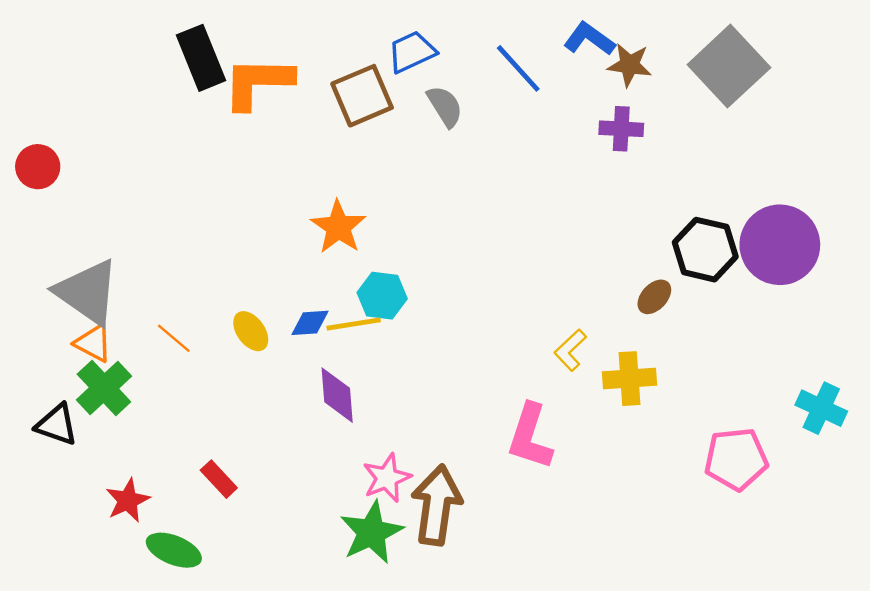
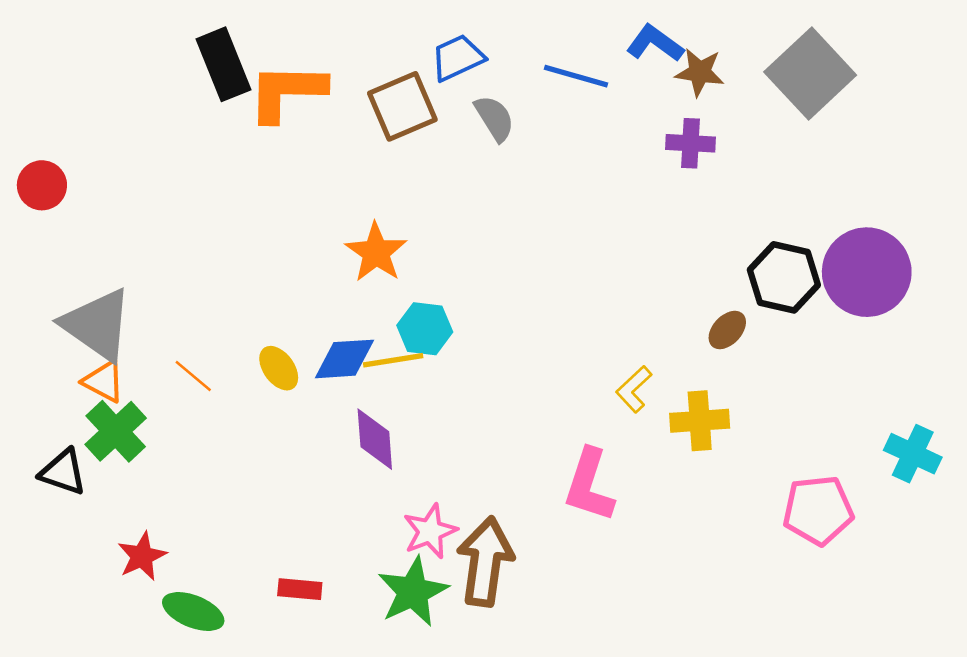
blue line: (518, 68) -> (576, 76), turned -32
blue diamond: (310, 323) -> (345, 359), size x1.4
red rectangle: (219, 479) -> (300, 589), moved, turned -42

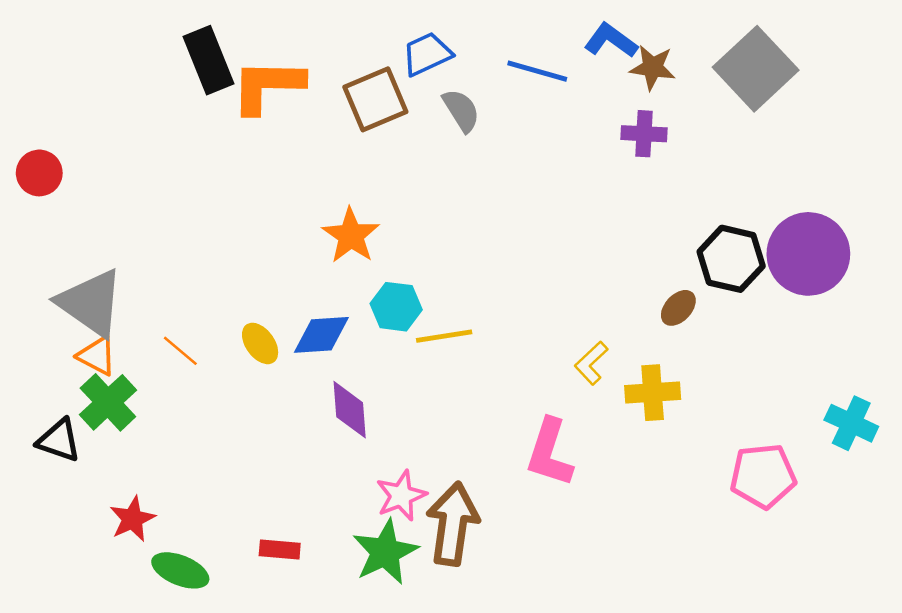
yellow line: (393, 360) -> (444, 336), moved

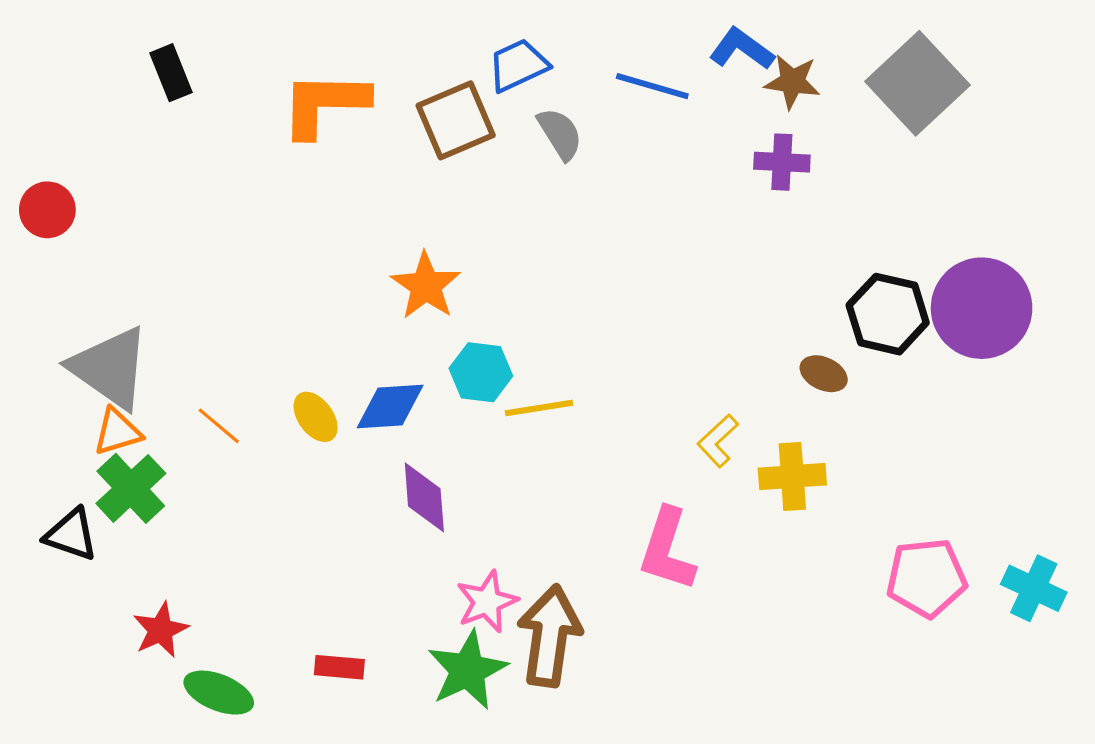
black rectangle: (209, 60) -> (171, 73), moved, size x0.7
brown ellipse: (678, 308) -> (824, 374), turned 72
orange triangle: (97, 356) -> (117, 432), turned -45
cyan cross: (851, 423) -> (1034, 588), moved

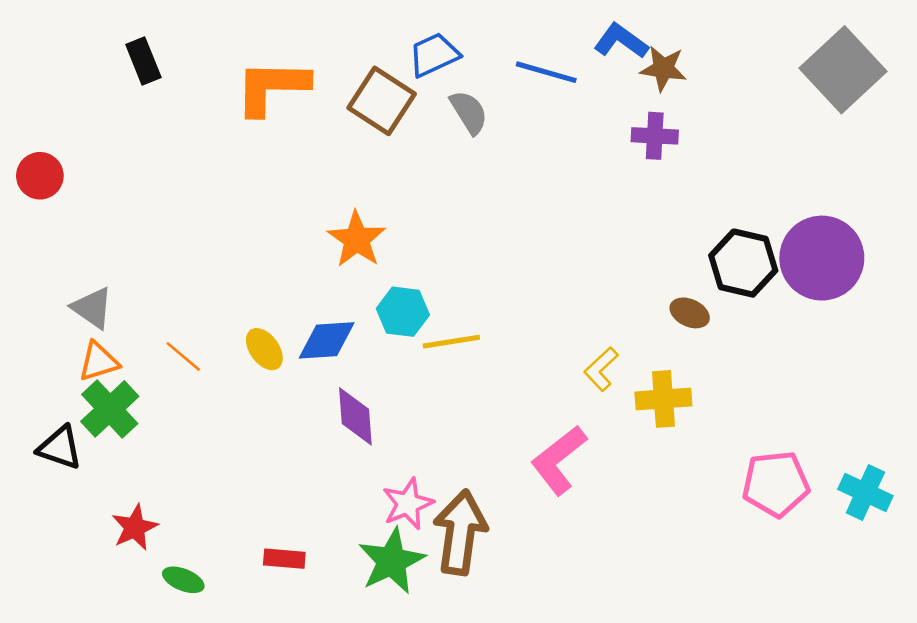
gray square: (918, 83) -> (843, 70), moved
brown square: (456, 120) -> (382, 101), turned -34
gray triangle: (110, 368) -> (92, 308), size x0.6
pink L-shape: (667, 550) -> (559, 460), turned 34
green ellipse: (219, 693) -> (183, 580), size x0.7

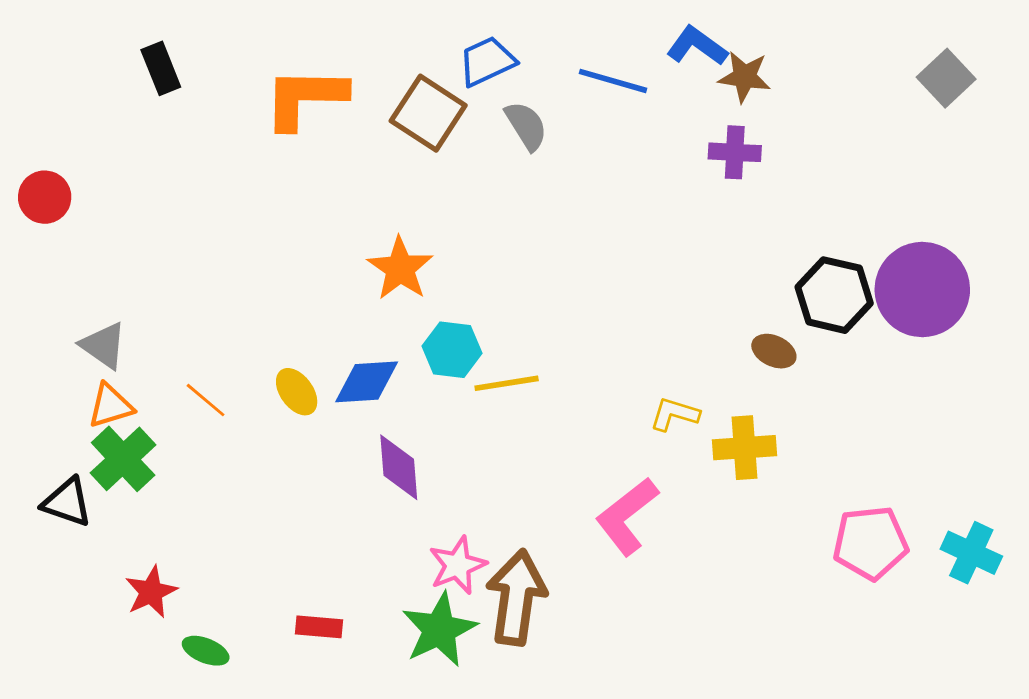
gray square: (843, 70) -> (946, 78), size x0.6
yellow L-shape: (601, 369) -> (675, 414), turned 60

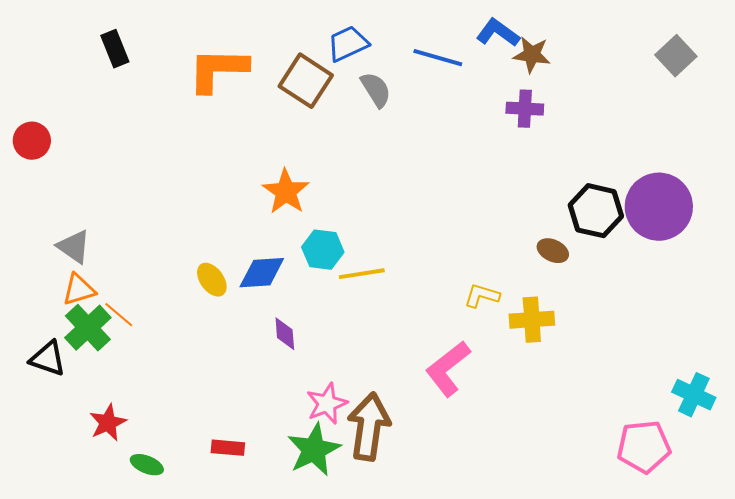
orange line: (206, 400) -> (119, 315), moved
purple diamond: (399, 467) -> (285, 334), size x0.7
pink pentagon: (871, 543) -> (644, 447), moved

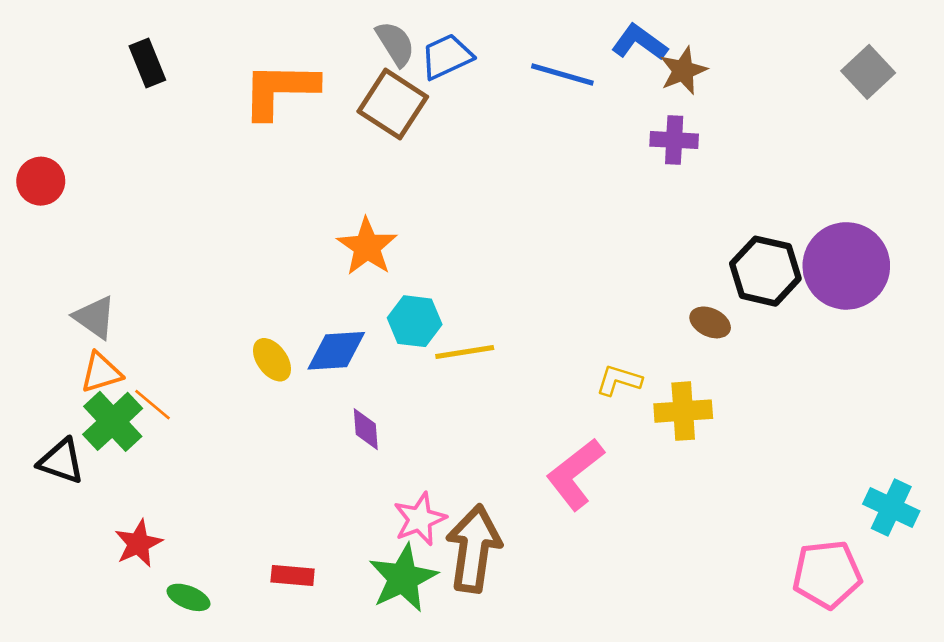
brown star: (532, 55) -> (683, 71), turned -30
gray semicircle: (376, 90) -> (395, 44), moved

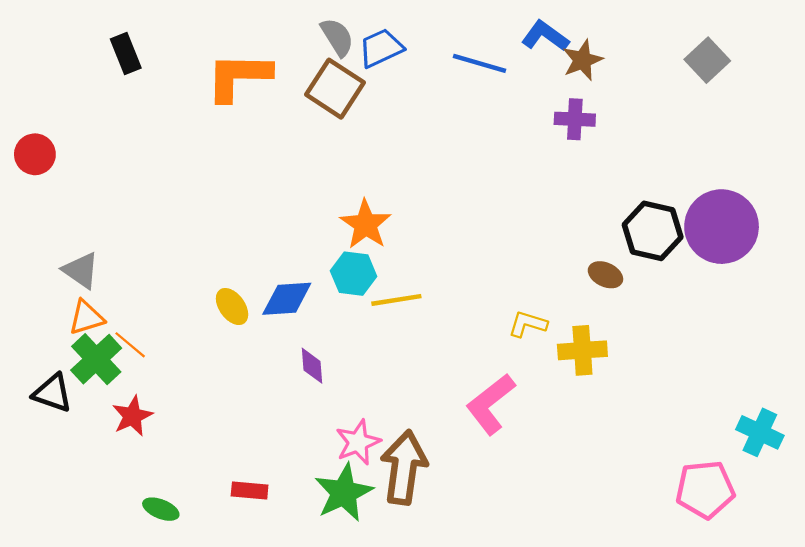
gray square: (868, 72) -> (707, 60), moved
orange star: (367, 247) -> (366, 224), moved
red star: (138, 543) -> (132, 416), moved

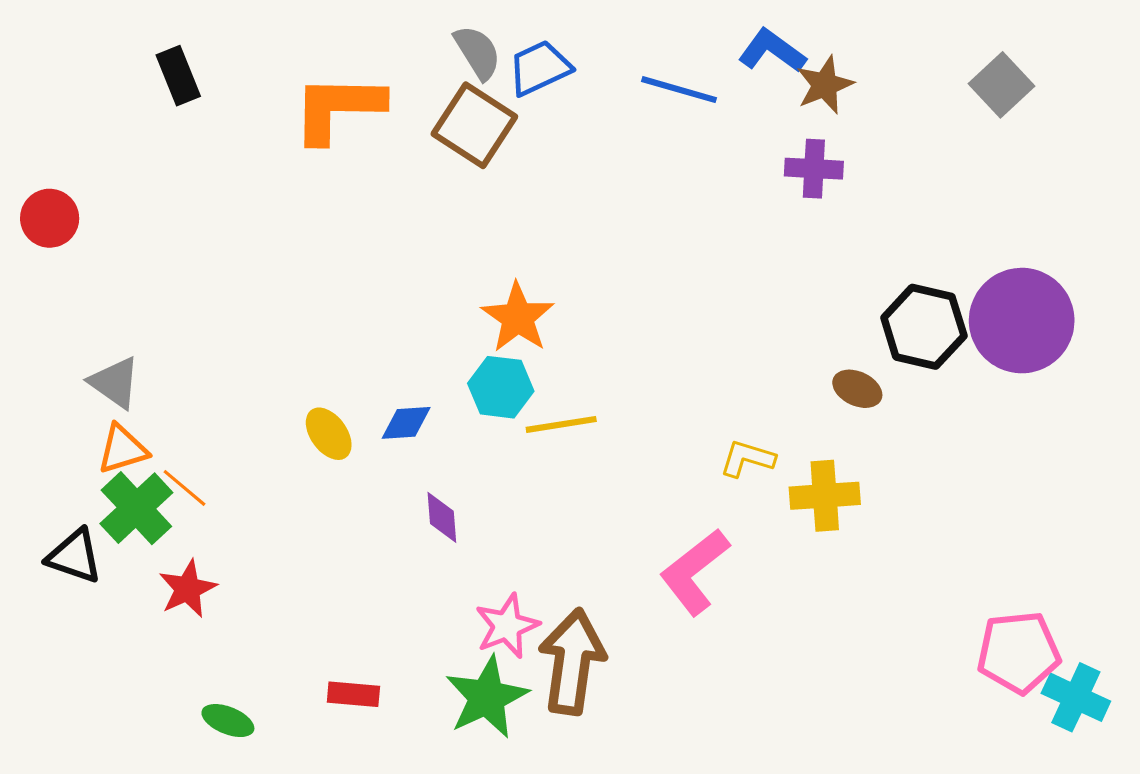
blue diamond: (287, 299) -> (406, 423), size x0.7
cyan cross: (760, 432) -> (1076, 697), moved
pink pentagon: (705, 489) -> (1019, 652), moved

